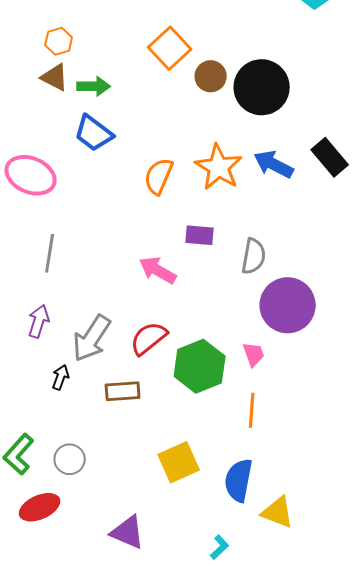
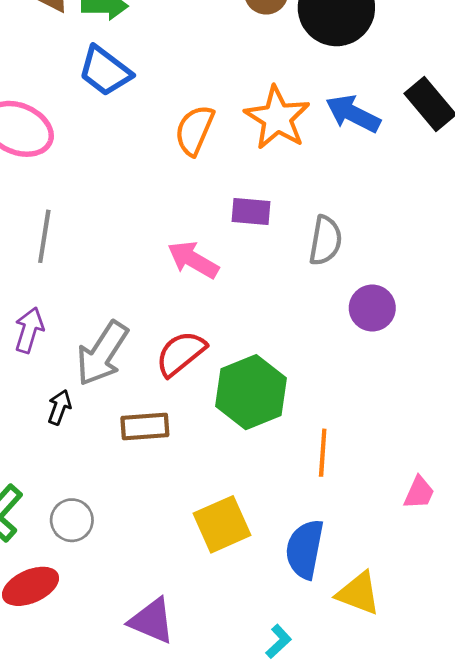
purple circle: (288, 305) -> (372, 308), size x0.6
pink trapezoid: (254, 354) -> (419, 493), moved, turned 44

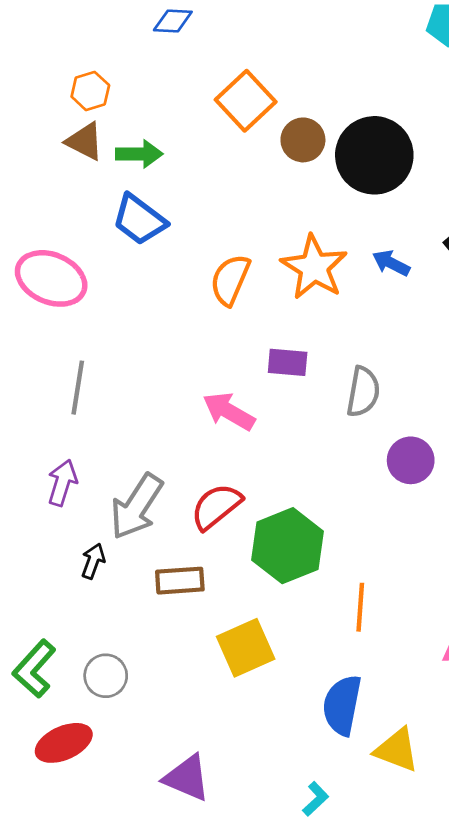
blue arrow: (353, 114) -> (391, 263), size x0.7
yellow square: (222, 524) -> (246, 648), moved

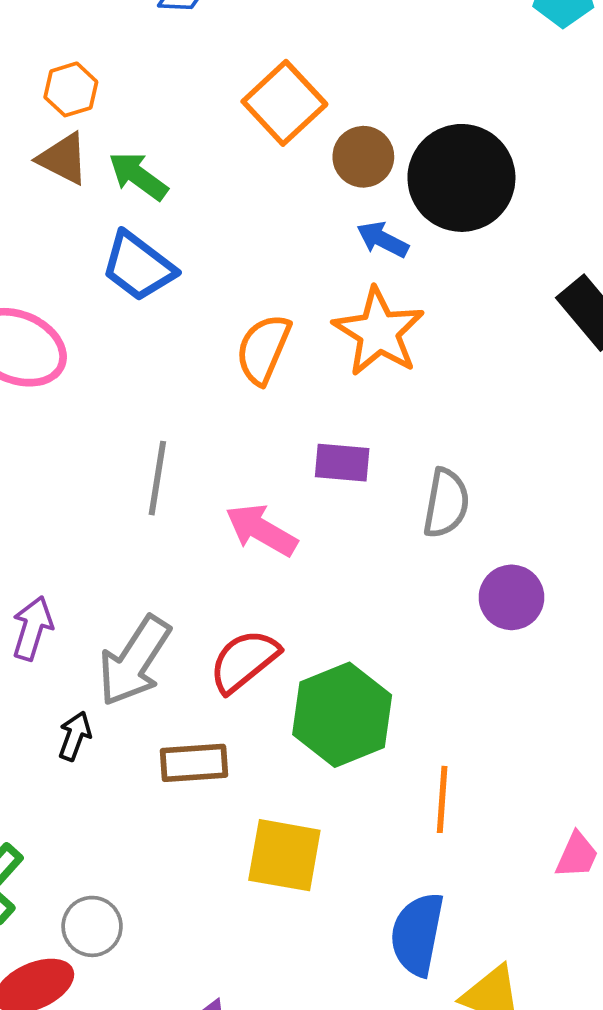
green arrow: (139, 154) -> (138, 176), turned -144
blue arrow: (391, 263) -> (383, 239), moved
gray line: (78, 388) -> (157, 478), moved
yellow square: (246, 648) -> (284, 855), turned 34
gray circle: (106, 676) -> (92, 926), moved

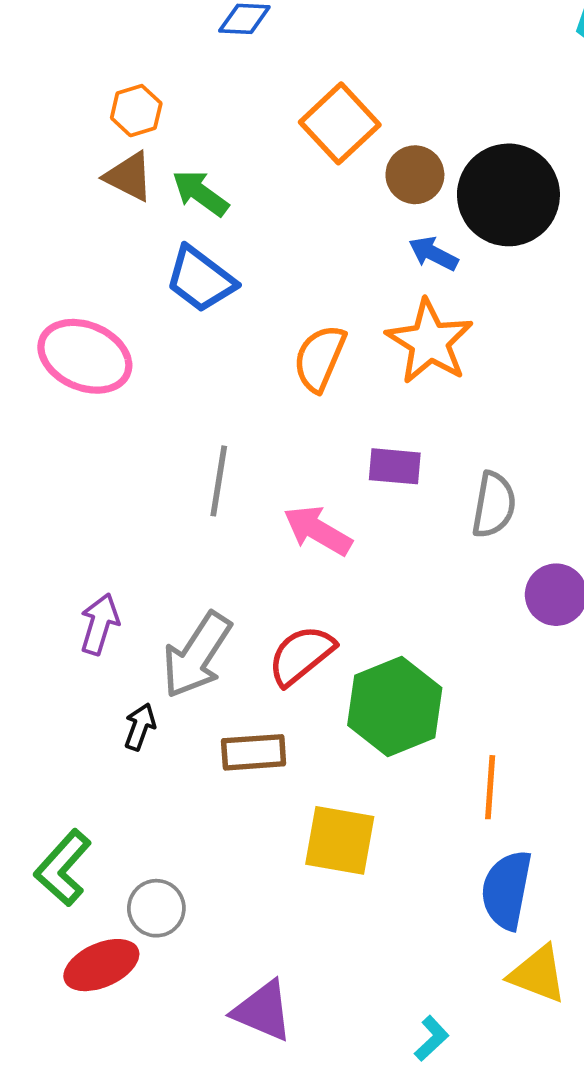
blue semicircle: (417, 934) -> (507, 890), moved

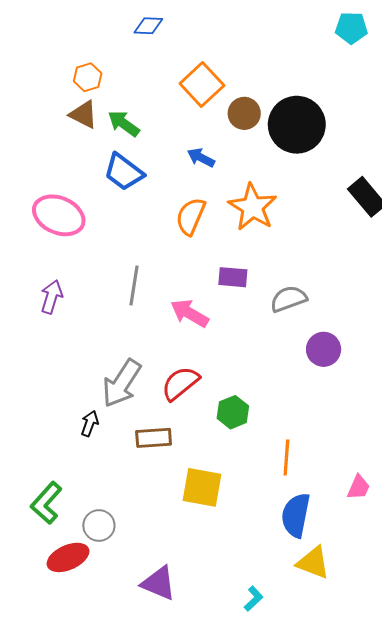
blue arrow: (433, 254) -> (201, 158), moved
gray semicircle: (494, 505) -> (289, 299), turned -120
purple arrow: (100, 624) -> (52, 297), moved
green hexagon: (395, 707) -> (233, 412), size x0.6

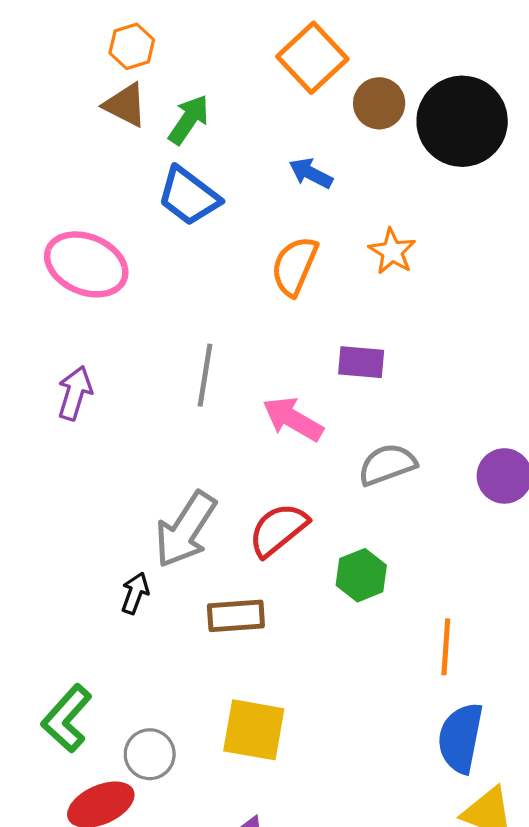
green arrow: (124, 124) -> (189, 120), turned 88
orange star: (252, 207) -> (392, 251), size x0.6
gray semicircle: (289, 299) -> (387, 465), moved
yellow square: (202, 487) -> (254, 730), moved

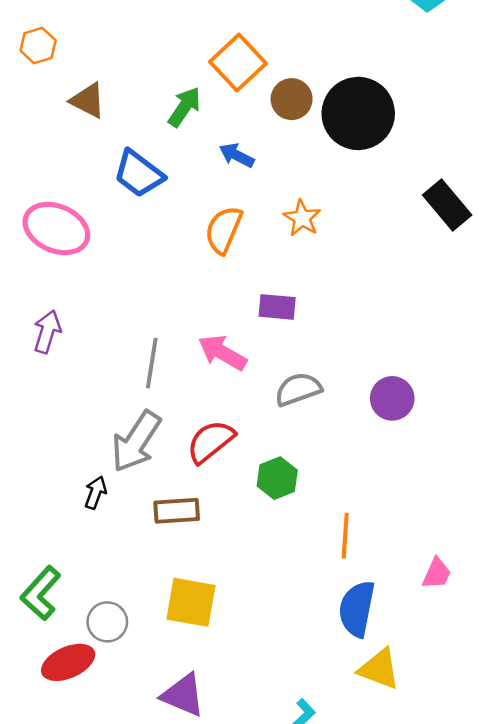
orange hexagon: (132, 46) -> (38, 46), moved
green arrow: (189, 120) -> (184, 107), moved
gray line: (205, 375) -> (152, 363), moved

